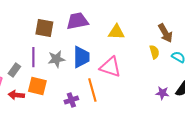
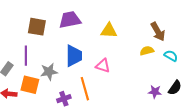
yellow semicircle: (154, 52) -> (147, 51), turned -88
gray star: (56, 59) -> (49, 72), moved
pink triangle: (110, 67) -> (103, 66), size x0.7

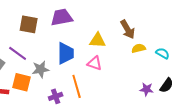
yellow triangle: (109, 31) -> (98, 40), moved
brown arrow: (158, 32) -> (128, 29), moved
purple line: (26, 56) -> (18, 53), turned -54

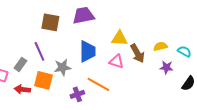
brown arrow: (128, 29) -> (137, 53), moved
purple line: (18, 53) -> (39, 51), turned 30
orange line: (77, 86) -> (98, 84), turned -45
purple star: (147, 89) -> (166, 67), moved

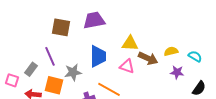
brown arrow: (137, 53) -> (148, 58), turned -36

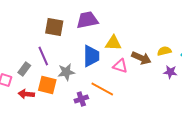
yellow triangle: (130, 43) -> (113, 43), moved

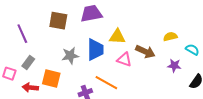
yellow semicircle: (164, 51) -> (170, 37), moved
purple line: (43, 56) -> (22, 34), moved
gray star: (66, 72) -> (70, 56), moved

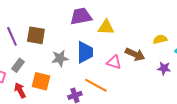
brown square: (58, 21) -> (36, 35), moved
yellow triangle: (117, 37) -> (106, 27), moved
red arrow: (30, 88) -> (20, 90), turned 56

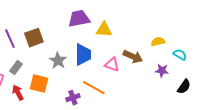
brown square: (36, 35) -> (34, 38), turned -30
gray star: (60, 58) -> (58, 61), turned -30

